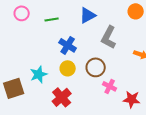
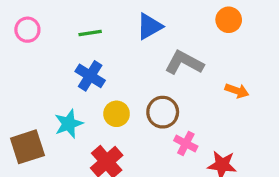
pink circle: (22, 13) -> (27, 30), moved
gray L-shape: (109, 37) -> (184, 63), turned 90
blue cross: (68, 45) -> (90, 76), moved

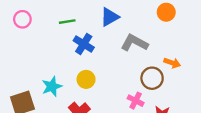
blue cross: (90, 76) -> (84, 44), moved
brown circle: (163, 112) -> (152, 78), moved

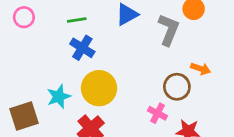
gray L-shape: (134, 43) -> (169, 30), moved, turned 84
blue cross: (84, 44) -> (82, 48), moved
yellow circle: (86, 79) -> (99, 88), size x1.6

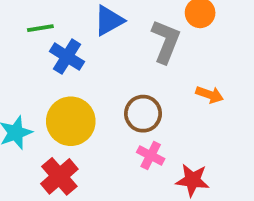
blue cross: (82, 48) -> (67, 57), moved
brown circle: (177, 87) -> (143, 114), moved

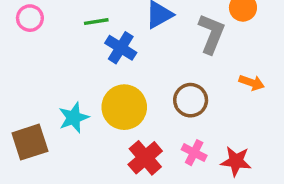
pink cross: (151, 155) -> (194, 153), moved
red cross: (59, 176) -> (145, 158), moved

